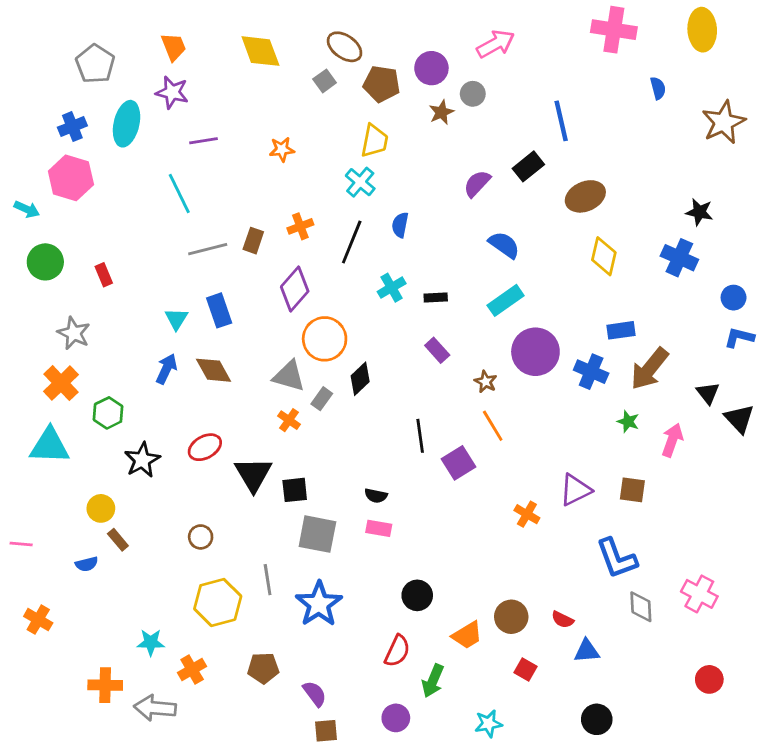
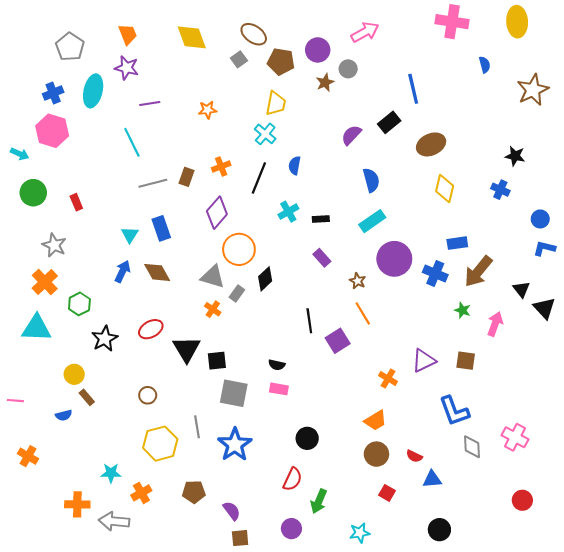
blue semicircle: (504, 245) -> (371, 180), turned 40
blue cross: (679, 258) -> (500, 190), size x0.7
orange trapezoid: (467, 635) -> (375, 420), moved

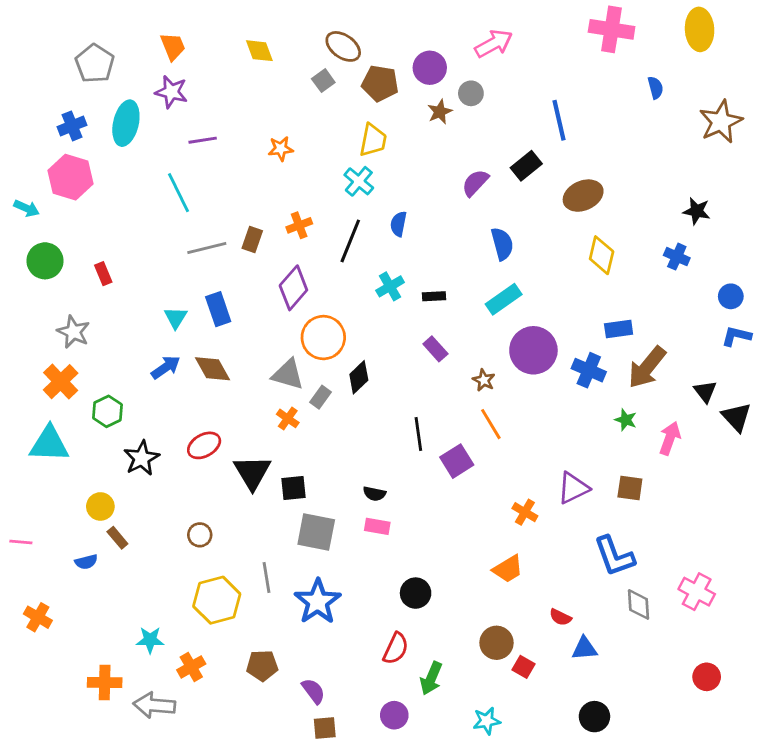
yellow diamond: (192, 37) -> (259, 51), size x0.7
blue arrow: (122, 271) -> (166, 367), turned 30
brown circle: (376, 454) -> (497, 643), moved

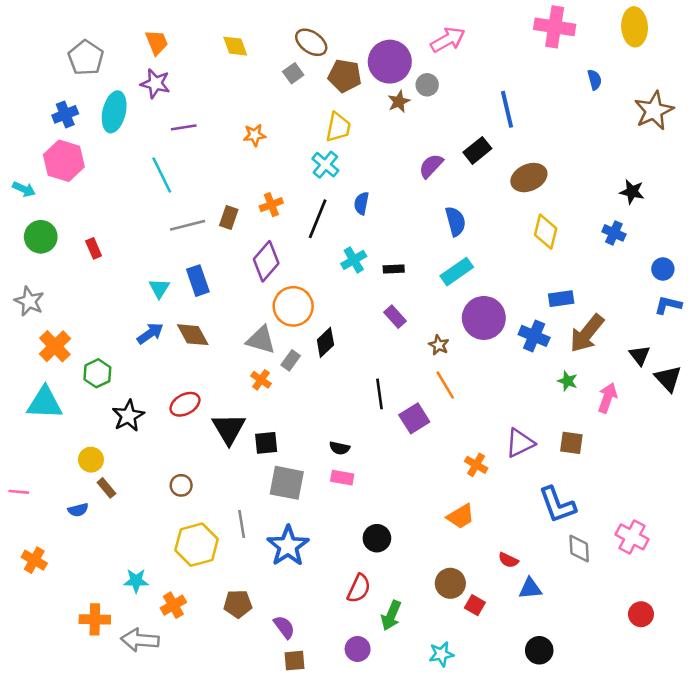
purple circle: (430, 68) -> (390, 62), size x1.4
gray star: (73, 332) -> (29, 301), moved

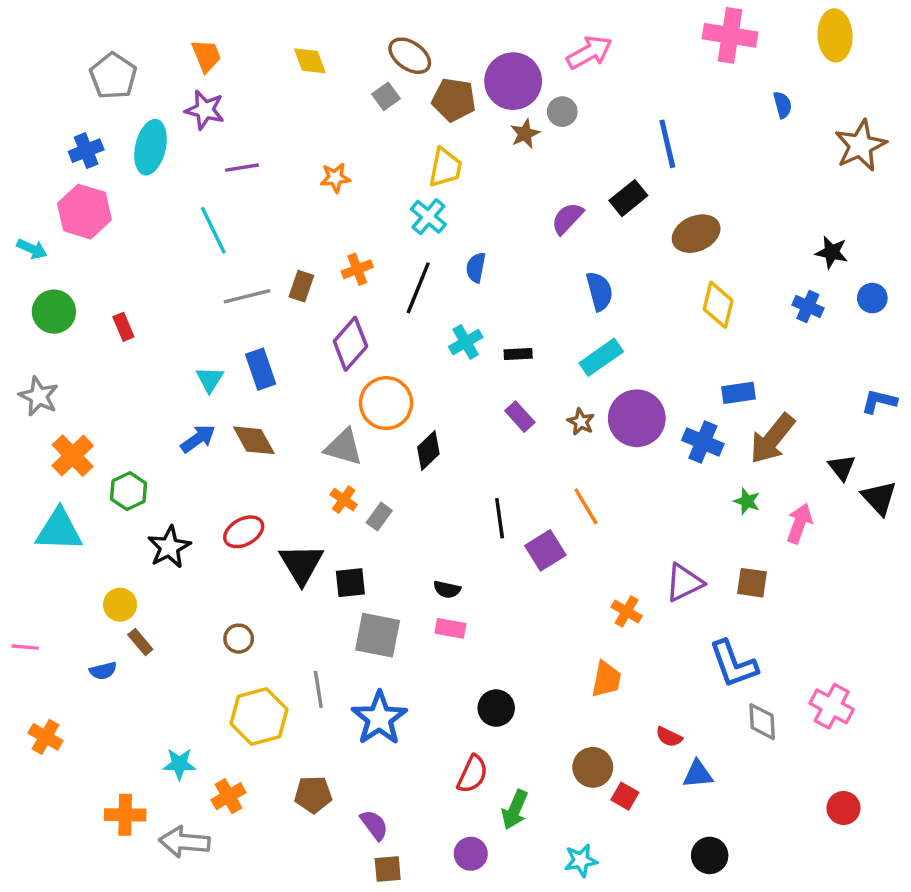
blue circle: (663, 269) -> (872, 298), moved
brown star: (439, 345) -> (581, 422), moved
gray rectangle: (291, 360) -> (379, 517), moved
orange trapezoid: (461, 516) -> (606, 679), turned -48

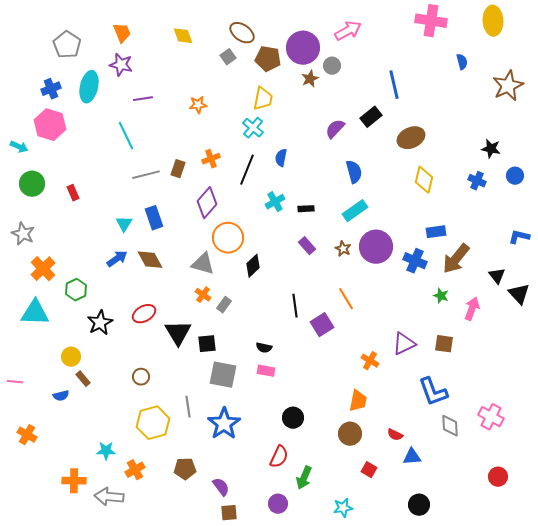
brown circle: (593, 767) -> (350, 434), moved

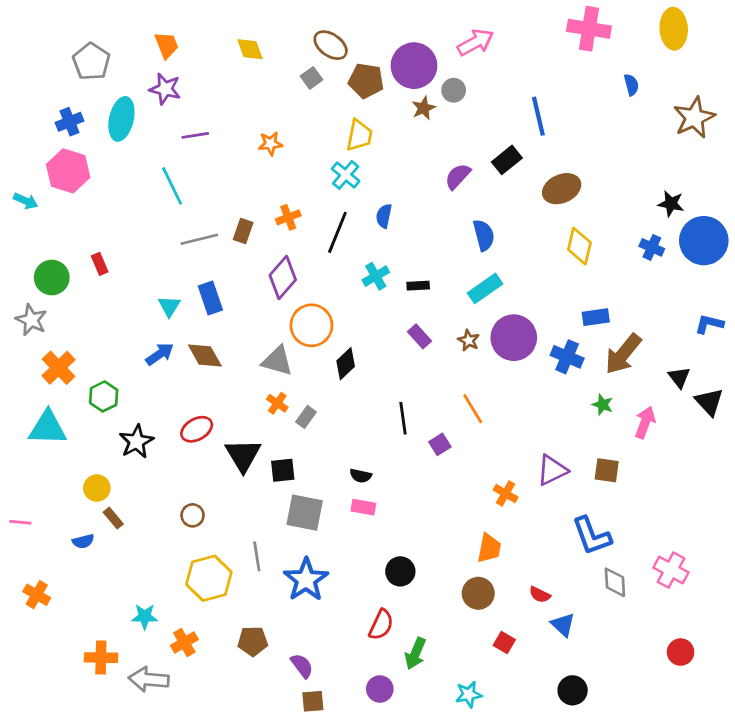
blue circle: (515, 176) -> (704, 241), size x2.0
green circle: (32, 184) -> (52, 278), moved
purple square: (322, 325) -> (440, 444), size x0.7
blue triangle: (412, 457) -> (563, 625), turned 48

